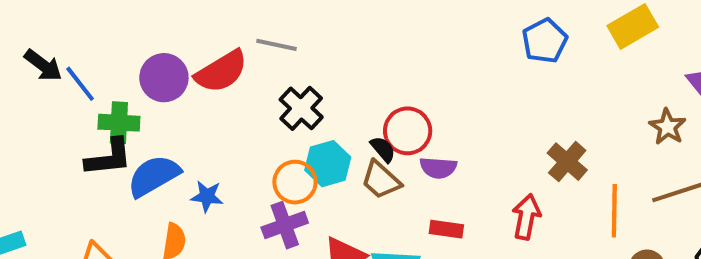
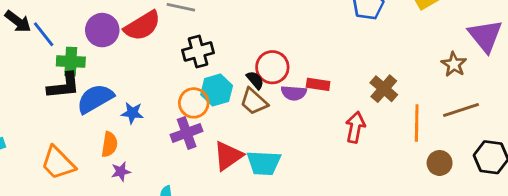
black cross: (301, 108) -> (198, 51), turned 32
red rectangle: (446, 229) -> (318, 84), moved

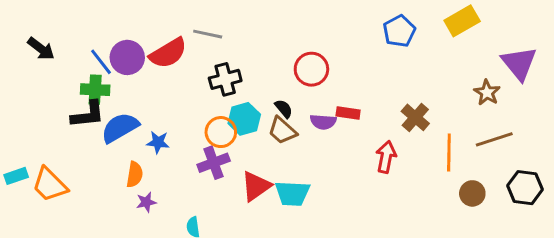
blue line: (44, 34) -> (101, 62), moved
red circle: (272, 67) -> (311, 69), moved
orange trapezoid: (58, 163) -> (50, 185), moved

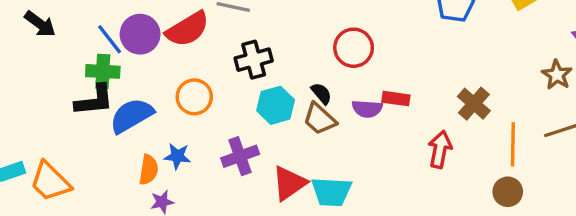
orange circle: (221, 132) -> (194, 97), moved
blue star: (158, 142) -> (177, 156), moved
brown circle: (472, 193) -> (508, 192), moved

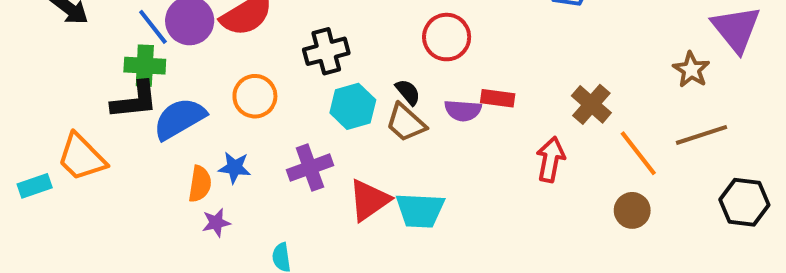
orange line: (513, 144) -> (638, 153), turned -39
orange trapezoid: (50, 182) -> (82, 157), moved

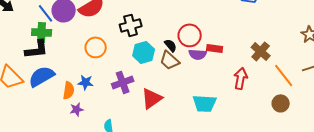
red circle: (447, 37) -> (190, 35), moved
blue semicircle: (179, 119) -> (42, 76), moved
cyan trapezoid: (420, 210) -> (205, 103), moved

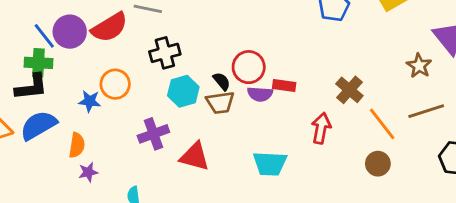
brown trapezoid: (170, 60) -> (220, 103), turned -50
blue star: (86, 82) -> (90, 101), moved
red triangle: (152, 98) -> (195, 157), turned 50

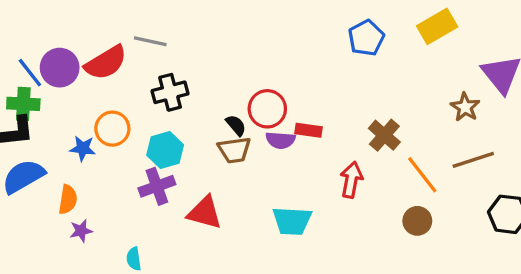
cyan hexagon: (183, 91) -> (165, 150), moved

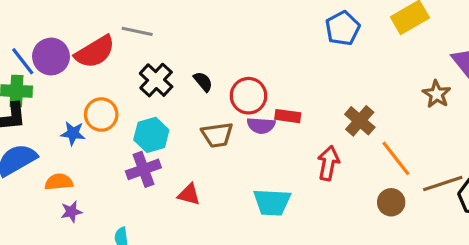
black cross: (170, 92) -> (156, 80), turned -32
black semicircle: (236, 125) -> (203, 82), moved
brown line: (473, 160) -> (443, 183), moved
orange semicircle: (68, 199) -> (59, 182), turned -104
red triangle: (205, 213) -> (189, 194), size x0.7

